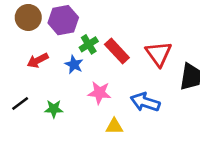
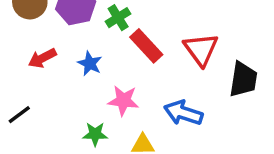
green cross: (89, 44) -> (118, 18), moved
green star: (54, 109) -> (95, 134), moved

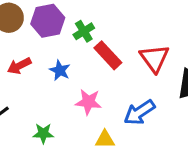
blue arrow: (183, 113) -> (139, 112), turned -52
green star: (95, 134) -> (43, 133), moved

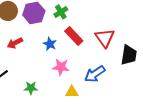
green cross: (84, 31) -> (61, 12), moved
blue star: (60, 70) -> (50, 44), moved

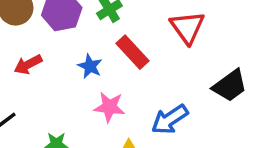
red triangle: (105, 38) -> (187, 27), moved
black trapezoid: (129, 55) -> (230, 86), turned 45

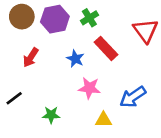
red arrow: (28, 64) -> (31, 57), turned -30

